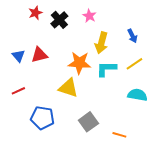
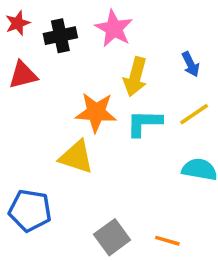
pink star: (89, 16) -> (114, 29), size x1.5
black cross: (59, 20) -> (60, 36), turned 30
red triangle: (39, 55) -> (23, 75), moved
gray square: (88, 122) -> (112, 237), moved

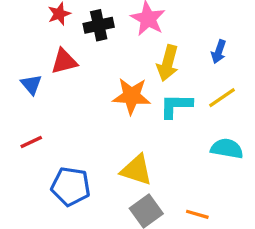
blue arrow: (191, 64) -> (219, 52), turned 45
yellow triangle: (76, 157) -> (136, 170), moved

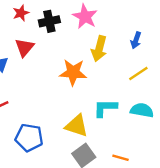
red triangle: (64, 61) -> (24, 47), turned -36
cyan L-shape: (176, 106) -> (105, 108), moved

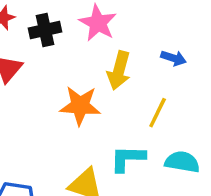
blue arrow: (136, 40) -> (173, 58), turned -91
yellow line: (138, 74) -> (158, 113), moved, turned -30

